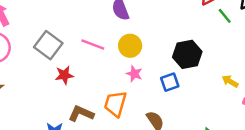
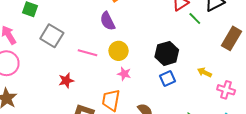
gray square: (48, 45) -> (52, 36), moved
blue square: (170, 82) -> (167, 79), moved

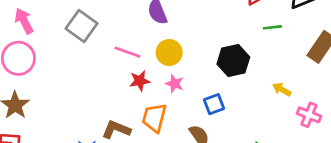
green line: (195, 18) -> (272, 27), moved, turned -56
blue square: (167, 79) -> (214, 104), moved
red star: (66, 81) -> (140, 81), moved

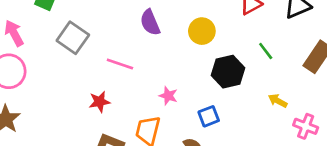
green line: (272, 27) -> (266, 51), moved, turned 60
yellow circle: (169, 53) -> (202, 31), moved
red star: (140, 81) -> (100, 102), moved

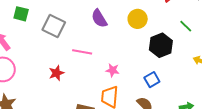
gray square: (73, 38) -> (54, 26), moved
pink star: (168, 96) -> (113, 70), moved
red star: (100, 102) -> (56, 73), moved

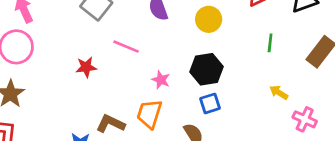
green line: (186, 26) -> (270, 43), turned 40
black hexagon: (161, 45) -> (207, 69), moved

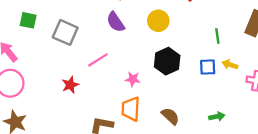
green line: (270, 43) -> (217, 36), moved
pink line: (126, 47) -> (98, 60), turned -40
blue square: (210, 103) -> (208, 67), moved, turned 30

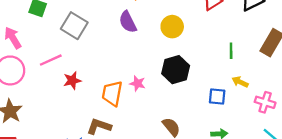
pink line: (98, 60) -> (51, 60), moved
blue square: (208, 67) -> (217, 97), moved
orange trapezoid: (131, 109) -> (112, 93), moved

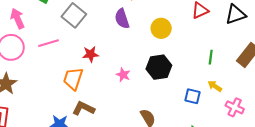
red star: (72, 81) -> (91, 54), moved
orange trapezoid: (112, 93) -> (73, 79), moved

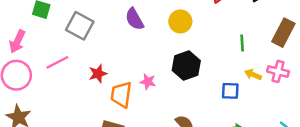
pink arrow: (17, 19) -> (17, 42), turned -120
red star: (91, 54) -> (98, 74), moved
orange trapezoid: (73, 79) -> (121, 95), moved
pink cross: (235, 107) -> (278, 71), moved

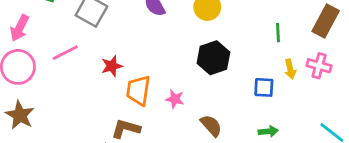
yellow arrow: (253, 75) -> (290, 69), turned -126
pink star: (148, 82) -> (175, 99), moved

